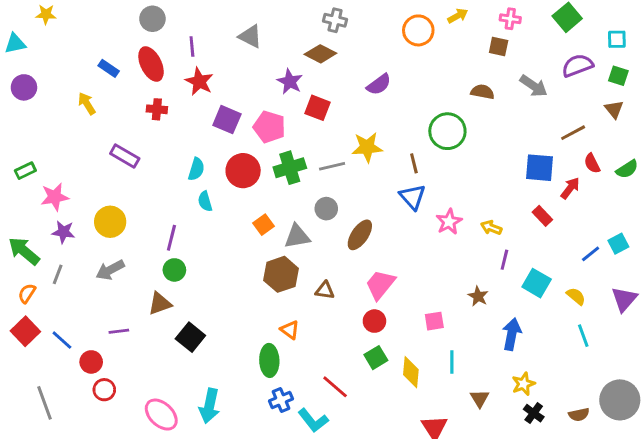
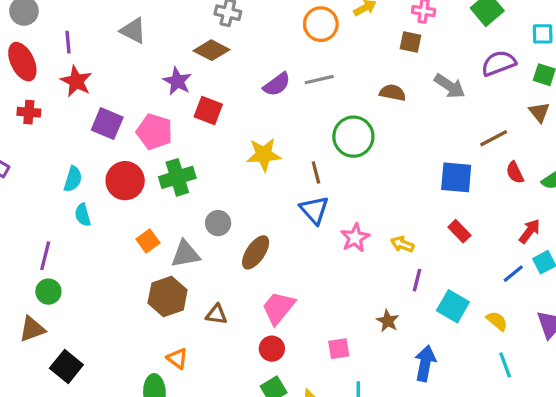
gray line: (332, 166) -> (319, 80), moved
red arrow: (570, 188) -> (530, 231), moved

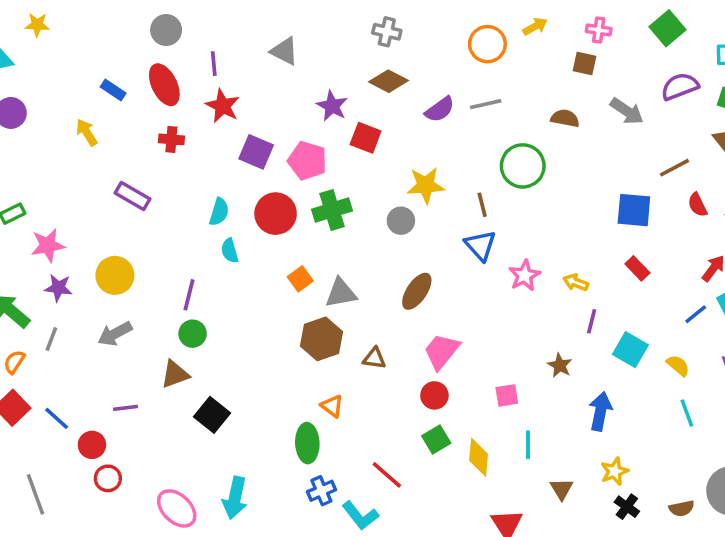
brown diamond: (212, 50) -> (389, 81), moved
gray circle: (218, 223) -> (401, 221), moved

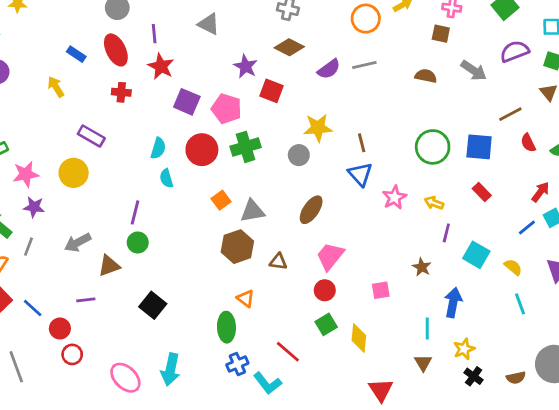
green circle: (523, 166) -> (433, 147), moved
yellow circle: (115, 275) -> (74, 173), moved
brown triangle: (175, 374) -> (109, 266), moved
cyan line: (528, 445) -> (427, 329), moved

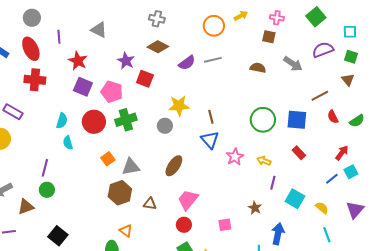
red star: (161, 66) -> (78, 61), moved
red cross: (121, 92) -> (35, 80), size x1.5

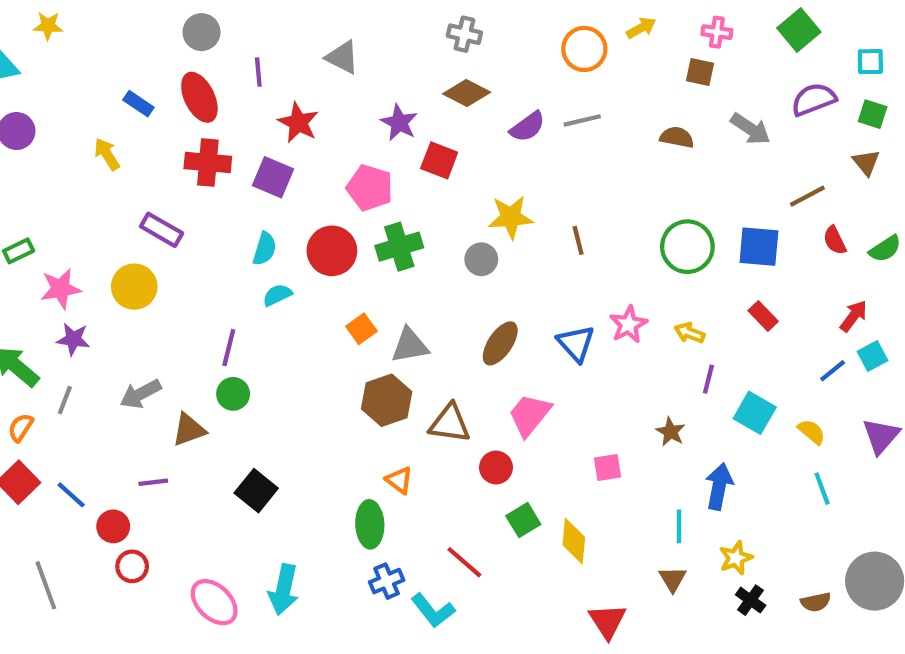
purple square: (83, 87) -> (273, 177), moved
blue triangle: (210, 140) -> (576, 343), moved
cyan semicircle: (68, 143) -> (277, 295), turned 80
brown triangle: (150, 204) -> (450, 423), size x1.5
red circle: (184, 225) -> (496, 468), moved

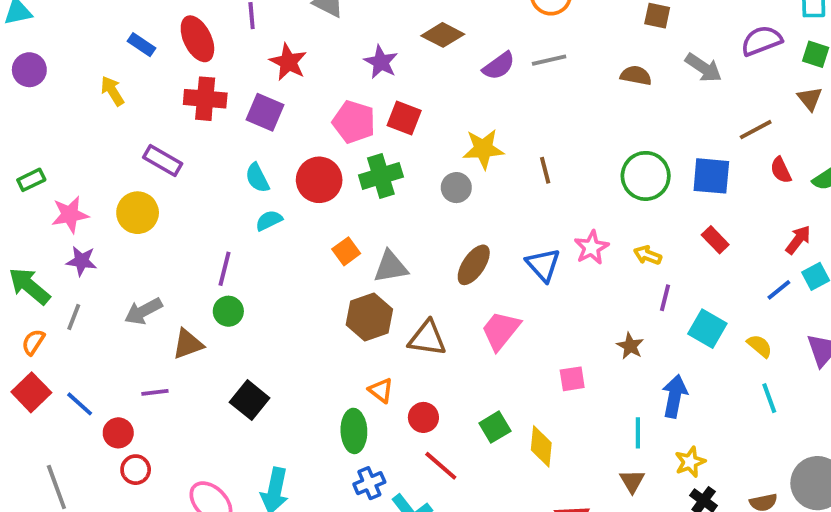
red square: (439, 160) -> (404, 118), moved
cyan semicircle: (265, 249) -> (257, 178), turned 136
red circle: (496, 468) -> (423, 417), moved

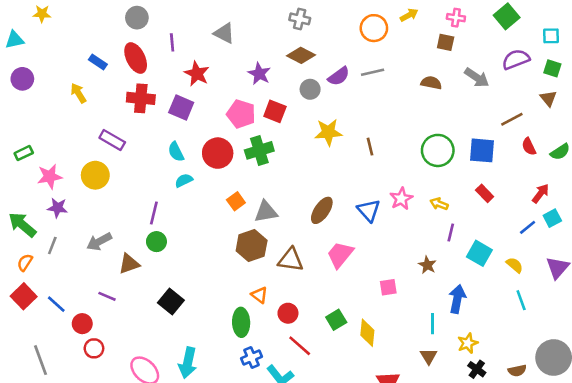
gray circle: (456, 188) -> (310, 89), moved
purple line: (155, 392) -> (107, 296), turned 30

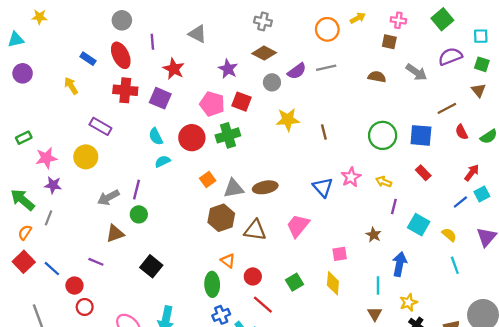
brown ellipse: (322, 210) -> (265, 187), moved, turned 45
gray arrow: (99, 242) -> (108, 197), moved
yellow diamond: (367, 333) -> (333, 283), moved

